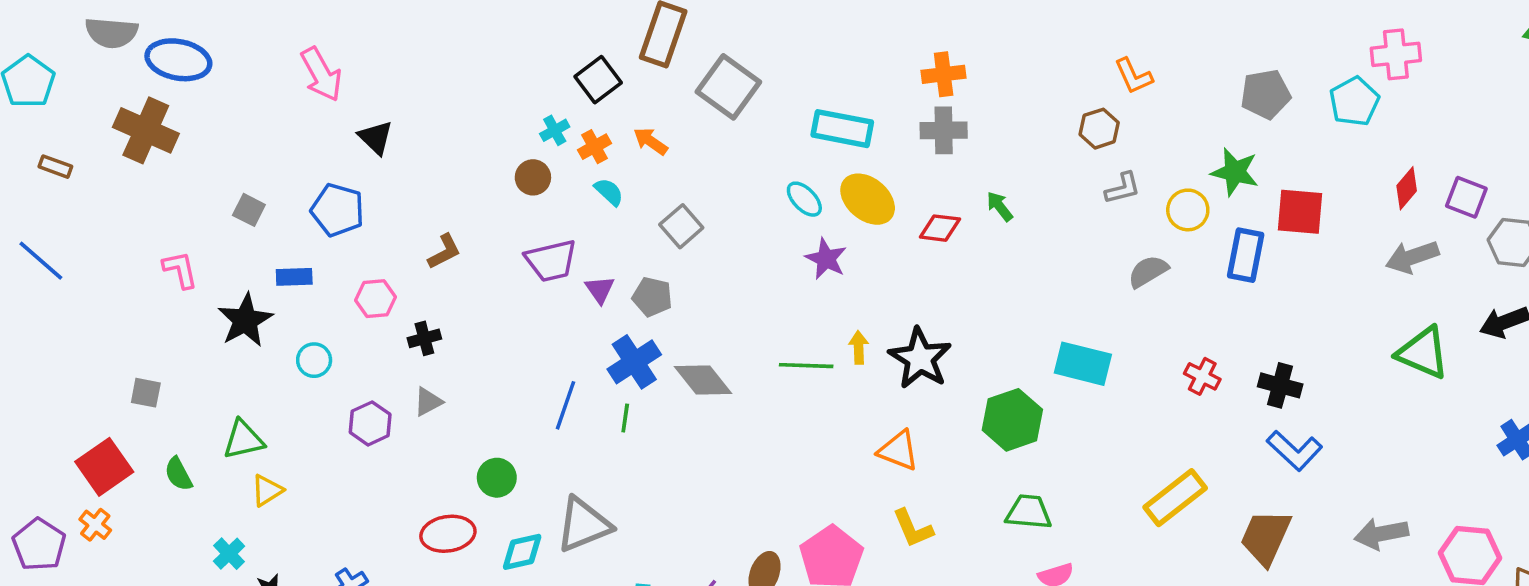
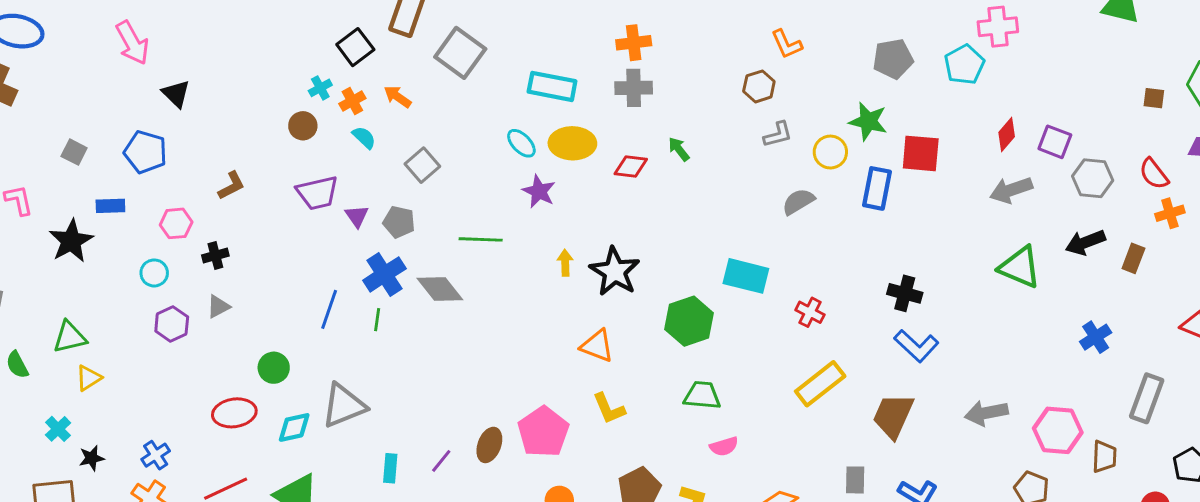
yellow ellipse: (868, 199) -> (572, 143), turned -39
cyan circle: (314, 360) -> (154, 273), moved
green line: (806, 366) -> (481, 239), moved
red cross: (1202, 376) -> (810, 312), moved

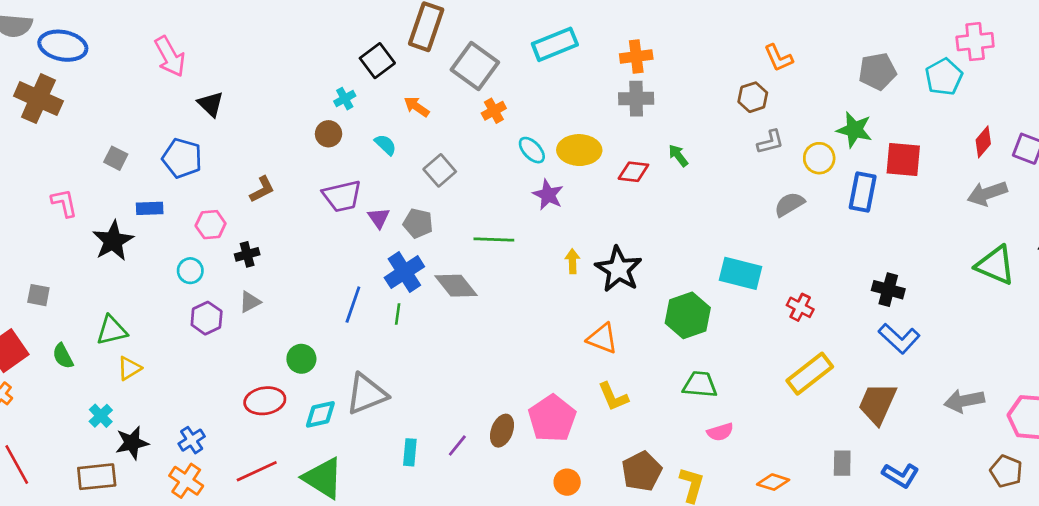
cyan rectangle: (552, 86) -> (555, 44), moved, turned -33
orange cross: (352, 101) -> (494, 111), moved
black star: (92, 458) -> (132, 443), size x1.4

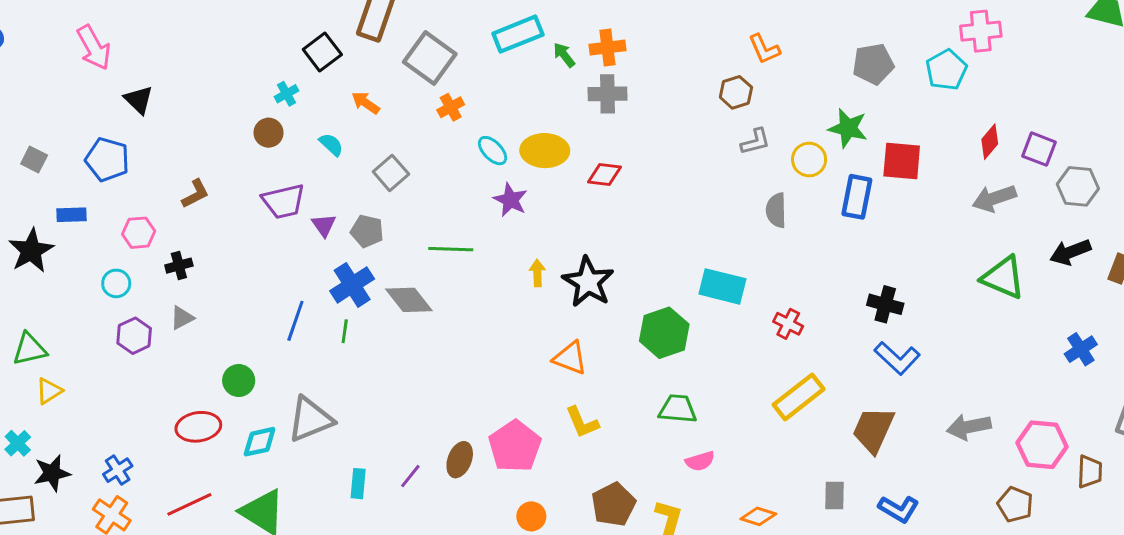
green arrow: (678, 155) -> (564, 55), moved
gray semicircle: (789, 204) -> (776, 210), turned -60

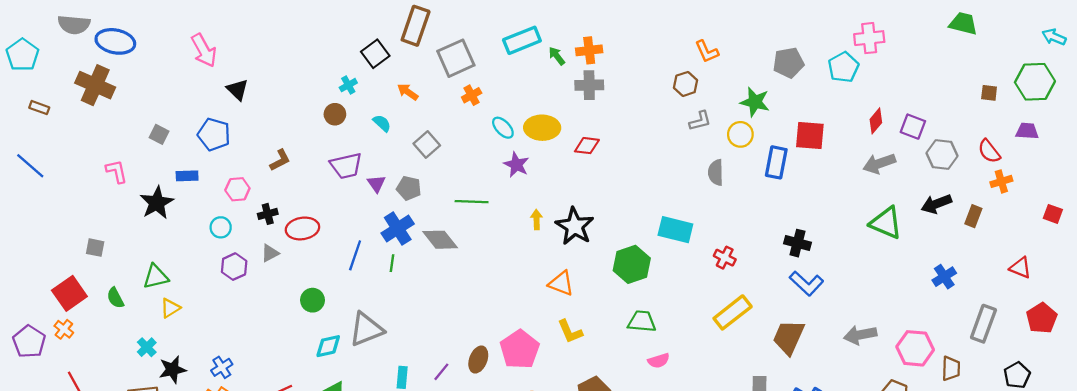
gray square: (430, 58) -> (456, 58), turned 30
green star: (848, 128) -> (755, 102), moved
red ellipse: (198, 427) -> (302, 228), moved

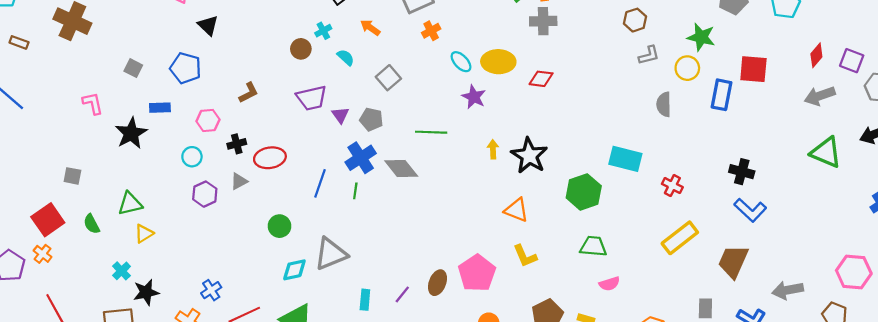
cyan cross: (348, 85) -> (323, 31), moved
gray arrow: (860, 335) -> (788, 290), moved
blue cross: (222, 367) -> (211, 290), moved

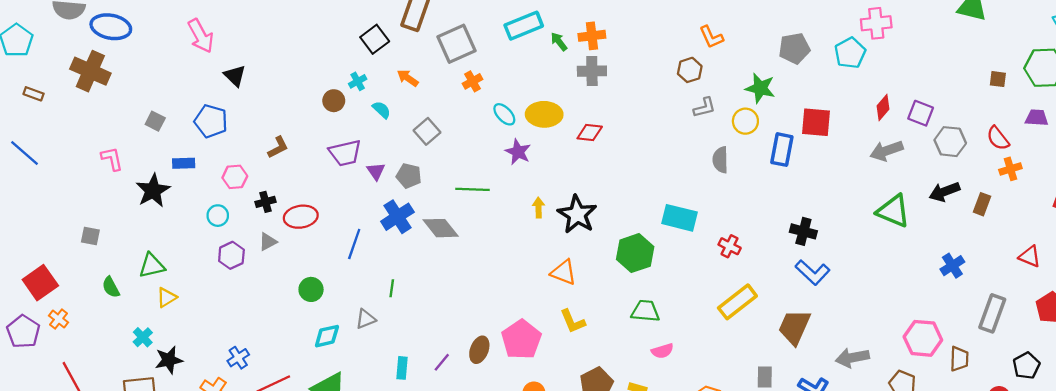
green line: (355, 191) -> (392, 288), moved
red square: (48, 220) -> (40, 283), moved
gray triangle: (331, 254) -> (366, 319), size x0.6

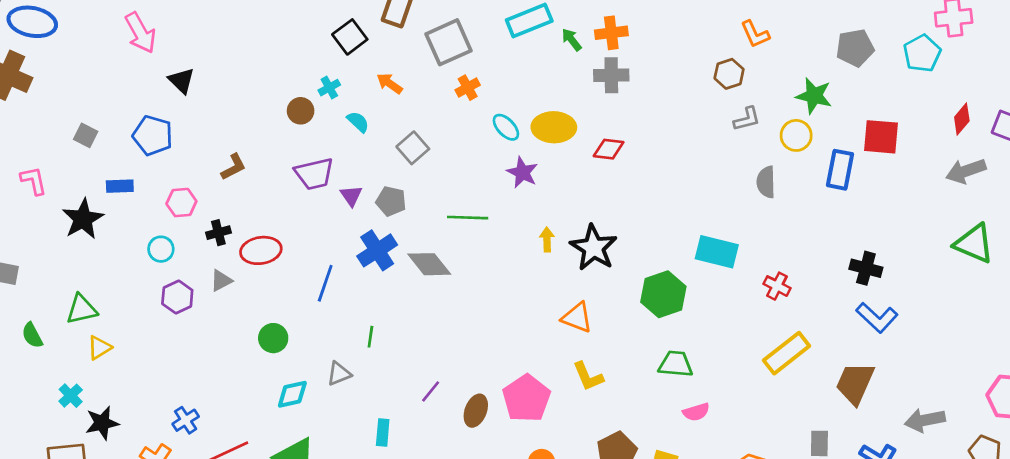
purple line: (442, 362) -> (431, 391), moved

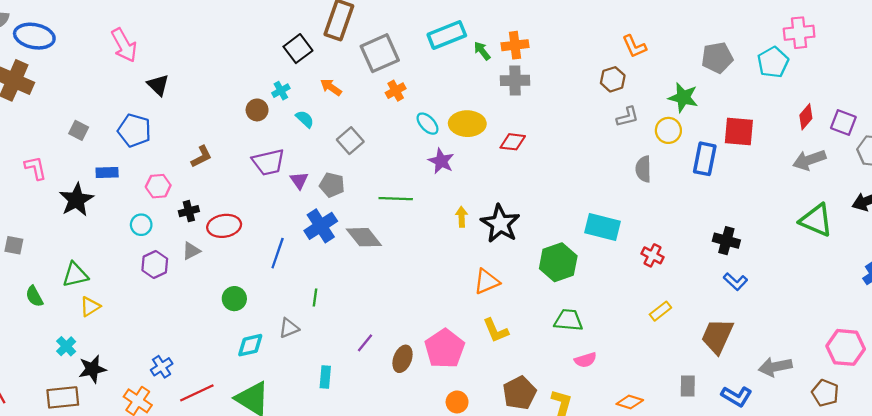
orange triangle: (577, 318) -> (487, 282), turned -44
blue L-shape: (877, 318) -> (735, 282), size x0.7
yellow rectangle: (787, 353) -> (660, 311), size x0.6

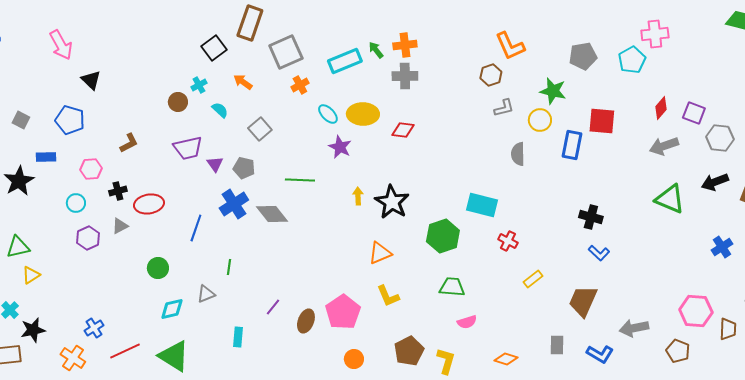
cyan rectangle: (447, 35) -> (345, 61), moved
orange L-shape: (634, 46) -> (510, 46), size x1.4
red cross: (652, 255) -> (508, 241), moved

